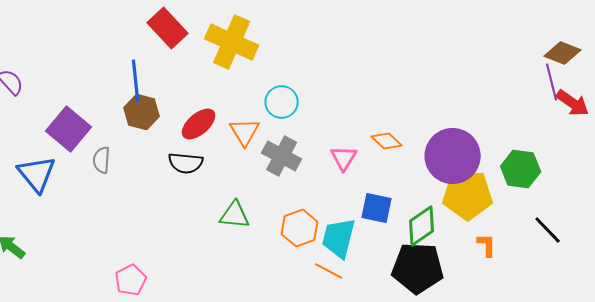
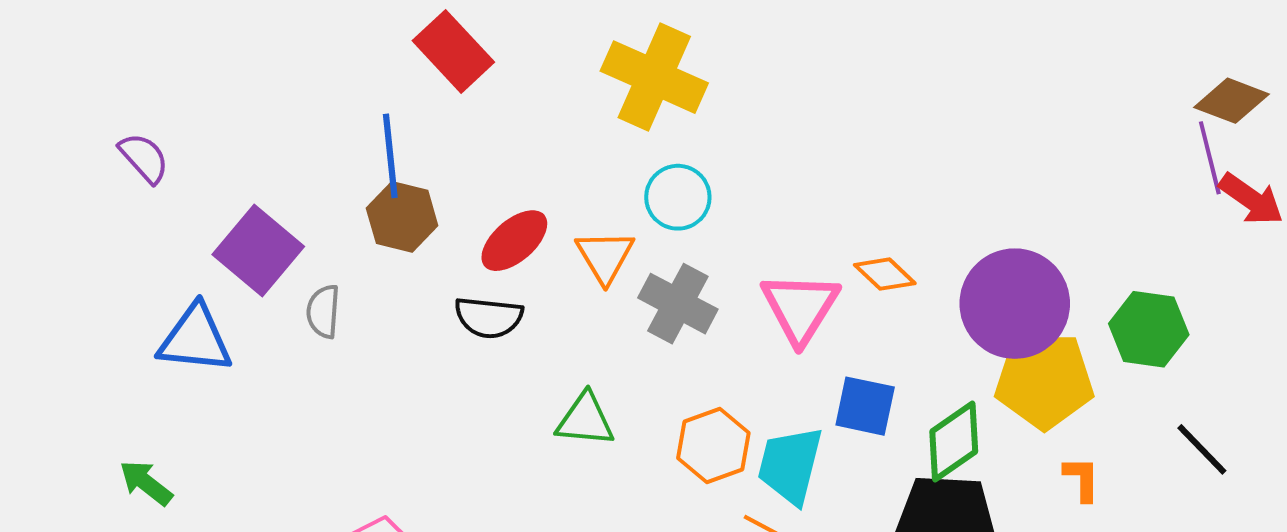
yellow cross: (232, 42) -> (654, 77), moved
pink triangle: (344, 158) -> (800, 308), size x1.5
blue triangle: (37, 174) -> (195, 339), turned -45

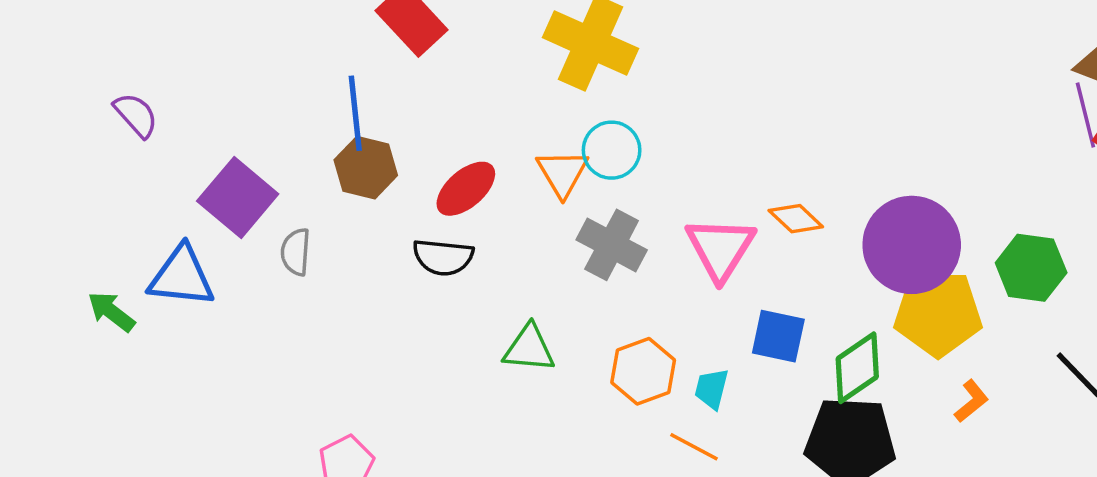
orange triangle: (605, 256) -> (562, 173), moved
cyan trapezoid: (790, 465) -> (712, 389), size x0.6
orange L-shape: (1082, 479) -> (971, 401), turned 51
green arrow: (146, 483) -> (111, 312), moved

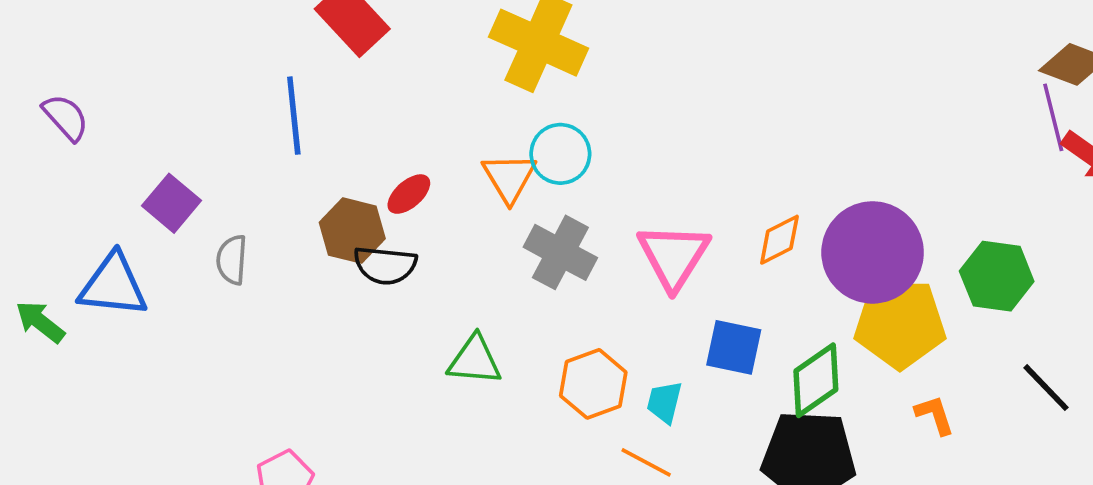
brown hexagon: (366, 168) -> (352, 231), moved
red ellipse: (466, 189) -> (409, 194), size x0.7
purple square: (238, 197) -> (172, 203), size x0.7
orange diamond: (796, 219) -> (779, 240), moved, turned -70
orange L-shape: (971, 401) -> (935, 415), turned -69

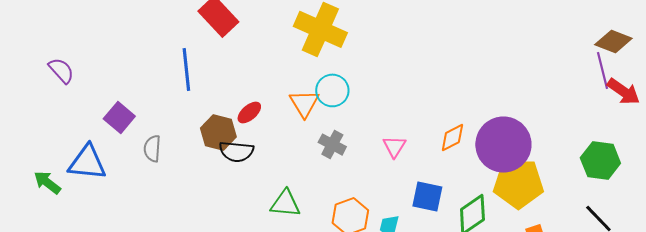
gray cross: (560, 252) -> (332, 145), size x0.7
pink triangle: (674, 256) -> (394, 147), size x0.6
green hexagon: (997, 276) -> (600, 161), moved

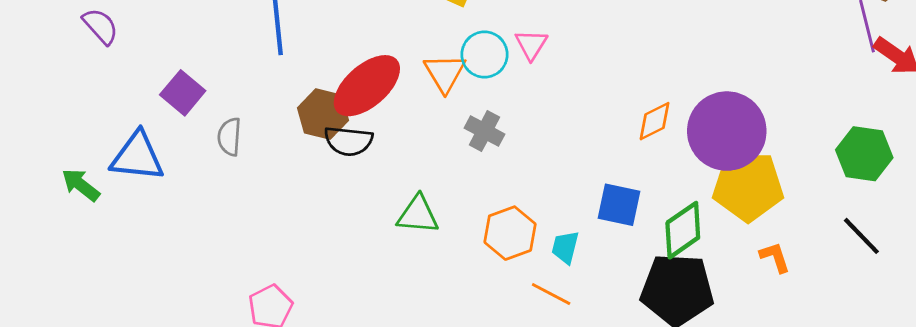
red ellipse: (249, 112) -> (367, 86), size x2.0
pink triangle: (394, 147) -> (531, 45), moved

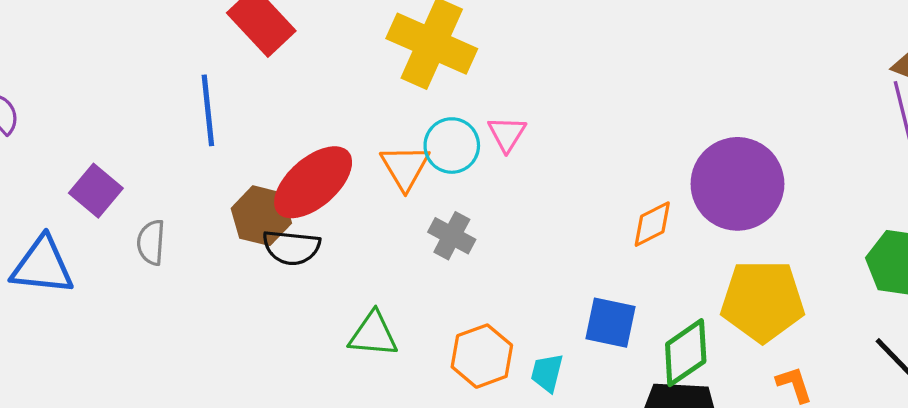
purple circle: (727, 131) -> (737, 184), moved

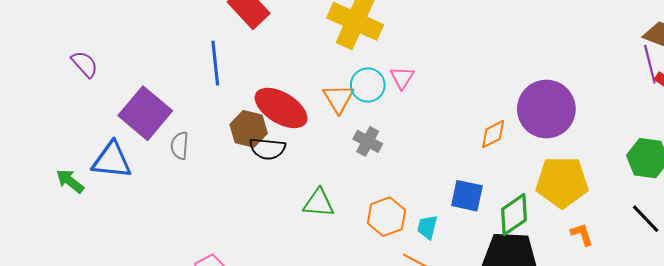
red ellipse: (313, 182) -> (281, 108), turned 72
purple square: (96, 191) -> (145, 113), size x1.6

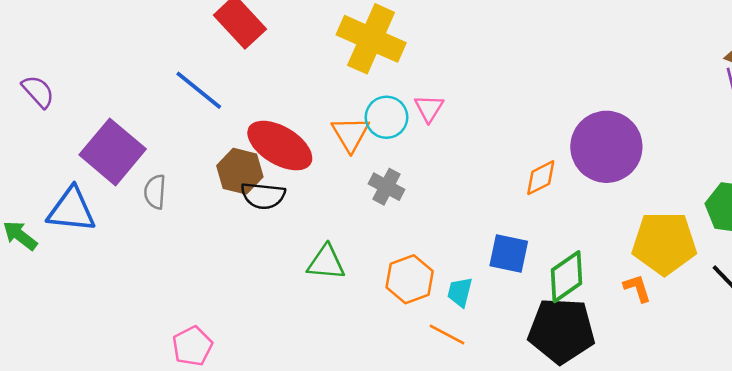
blue line: (215, 63) -> (199, 90), turned -45
yellow pentagon: (562, 182) -> (664, 243), moved
orange L-shape: (582, 234) -> (637, 288), moved

